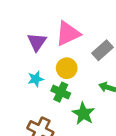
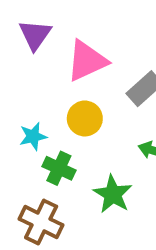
purple triangle: (37, 42) -> (35, 35), moved
green cross: (61, 92) -> (59, 168), moved

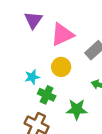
green star: (113, 194) -> (77, 109), turned -30

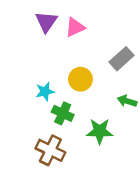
pink triangle: (62, 35) -> (75, 27), moved, size x0.7

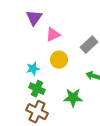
pink triangle: (75, 27) -> (53, 35), moved
green cross: (63, 113) -> (37, 89), moved

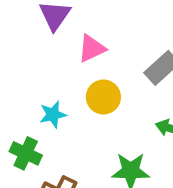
green cross: (37, 89) -> (26, 153), moved

